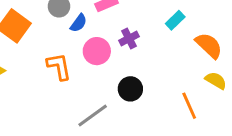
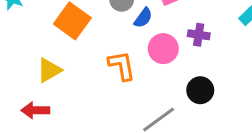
purple cross: (129, 38) -> (199, 35), turned 36

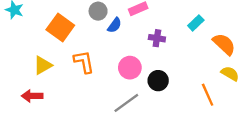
pink circle: (163, 49) -> (130, 68), moved
orange L-shape: (122, 66) -> (84, 62), moved

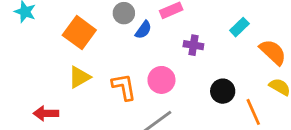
orange L-shape: (84, 62) -> (124, 87), moved
yellow triangle: (43, 65) -> (79, 77), moved
black circle: (158, 81) -> (223, 91), moved

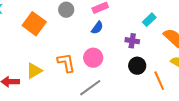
blue semicircle: (143, 30) -> (97, 28), moved
purple cross: (193, 45) -> (132, 41), moved
yellow triangle: (79, 77) -> (34, 71), moved

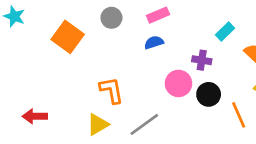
blue semicircle: (97, 28) -> (154, 42), turned -144
pink circle: (93, 58) -> (178, 83), moved
yellow triangle: (34, 71) -> (98, 124), moved

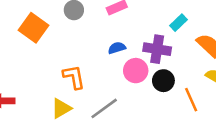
blue semicircle: (154, 42) -> (117, 48), moved
purple cross: (202, 60) -> (157, 49), size x1.5

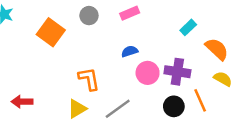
purple cross: (157, 49) -> (177, 72), moved
black circle: (163, 81) -> (174, 106), moved

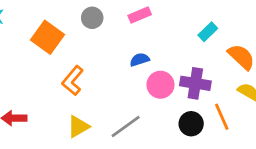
orange L-shape: (89, 79) -> (73, 81), moved, turned -130

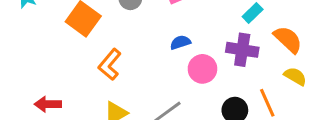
purple cross: (195, 83) -> (242, 50), moved

